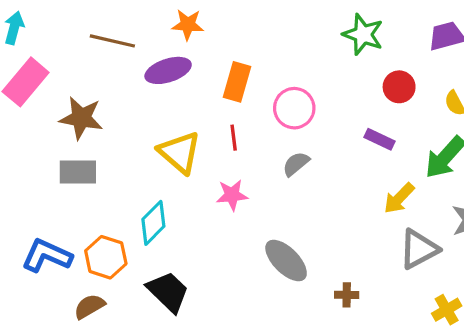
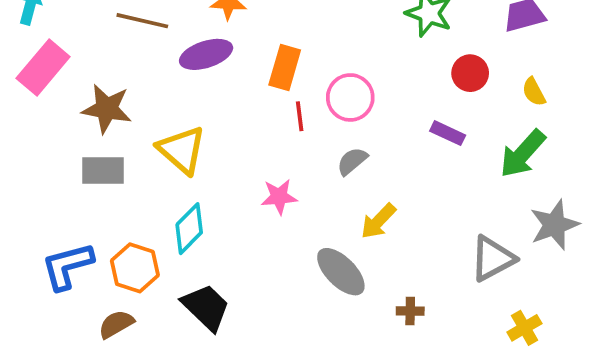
red line: (234, 138) -> (300, 116), moved
yellow triangle: (180, 152) -> (182, 150), moved
yellow arrow: (399, 198) -> (378, 221), moved
blue L-shape: (47, 256) -> (67, 266), turned -39

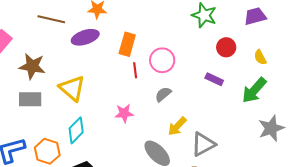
gray triangle: (493, 259) -> (203, 144), moved

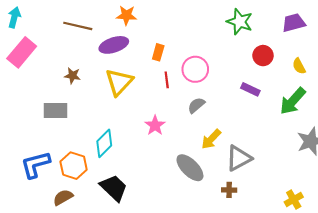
orange rectangle: (127, 44) -> (158, 52), size x0.7
brown star: (32, 66) -> (72, 76), moved, size x0.6
yellow triangle: (72, 88) -> (119, 82), moved, turned 32
pink star: (124, 113) -> (155, 125), turned -30

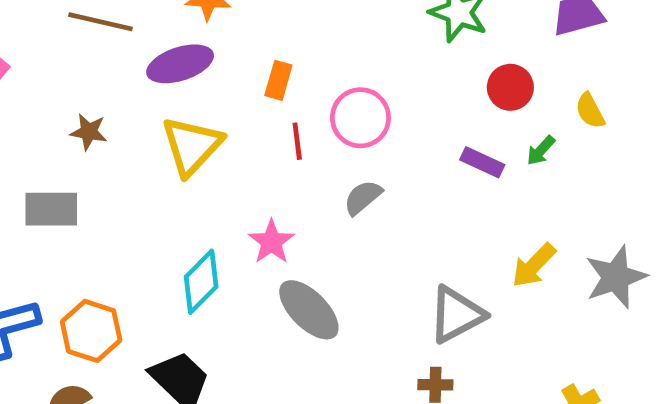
green arrow: (293, 101) -> (541, 151), moved, size x0.5
yellow arrow: (211, 139) -> (534, 265), moved
cyan diamond: (104, 143) -> (201, 282), moved
gray ellipse: (190, 168) -> (309, 310), moved

